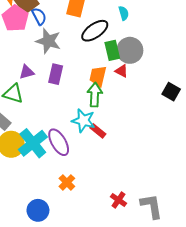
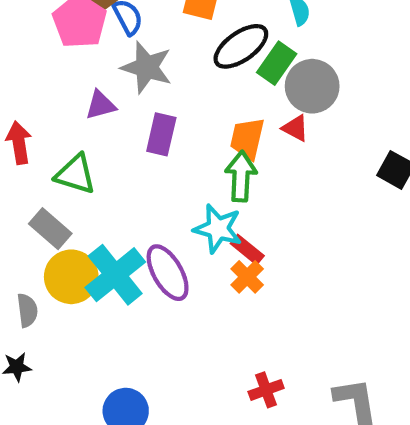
green rectangle: (112, 50) -> (277, 63), moved, turned 48
purple triangle: (27, 72) -> (101, 105), moved
orange cross: (67, 182) -> (247, 277), moved
red cross: (118, 200) -> (266, 390), moved, turned 35

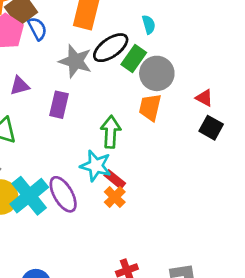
gray star: (147, 67) -> (75, 61), moved
red triangle: (295, 128) -> (204, 98), moved
orange trapezoid: (247, 139) -> (150, 107), moved

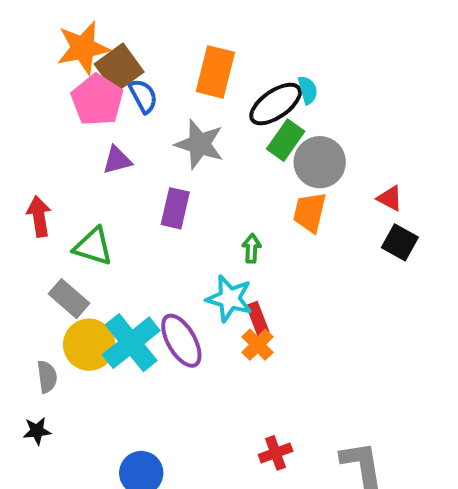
black ellipse: (111, 48) -> (276, 104), moved
purple triangle: (20, 86) -> (117, 160), moved
green arrow: (111, 132) -> (252, 248), size x0.6
red rectangle: (115, 179) -> (258, 319), turned 30

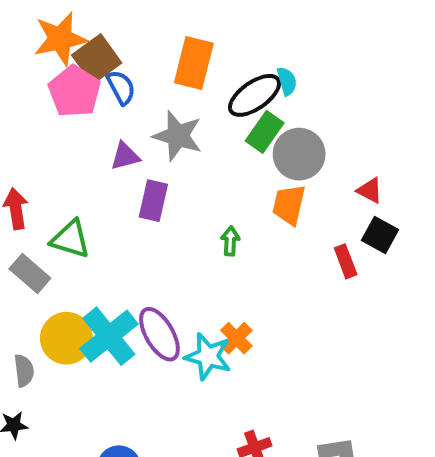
purple triangle: (117, 160) -> (125, 156), moved
gray rectangle: (69, 299) -> (30, 273), moved
cyan star: (229, 299) -> (208, 356), moved
red rectangle: (258, 319) -> (346, 261), moved

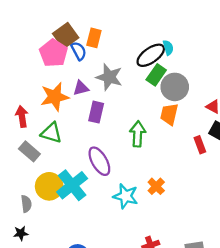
orange star: (60, 39) -> (55, 97), moved
orange rectangle: (194, 63) -> (94, 38), moved, size x0.7
green arrow: (230, 241) -> (138, 134), size x1.6
purple ellipse: (159, 334) -> (99, 161), moved
orange cross: (236, 338) -> (156, 186), moved

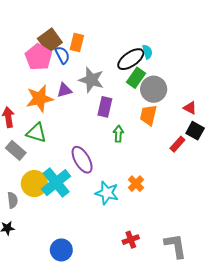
purple rectangle: (96, 112) -> (105, 107), moved
green arrow: (138, 134) -> (118, 134), size x0.7
red rectangle: (200, 145) -> (177, 144), turned 63

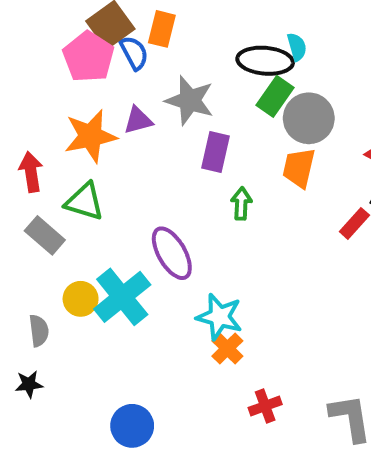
black ellipse: (131, 59) -> (265, 61), turned 40
yellow circle: (34, 184) -> (81, 299), size x0.7
orange cross: (136, 184) -> (227, 348), moved

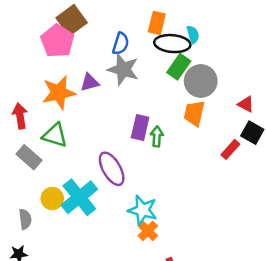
orange rectangle: (162, 29) -> (157, 23), moved
blue semicircle: (134, 53) -> (121, 44), moved, turned 45
purple rectangle: (215, 152) -> (140, 127), moved

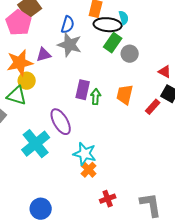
gray circle: (201, 81) -> (130, 54), size x0.7
orange trapezoid: (194, 113) -> (125, 95), moved
yellow circle: (52, 198) -> (27, 81), moved

